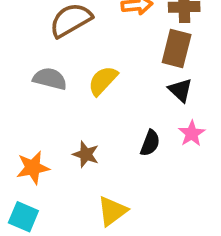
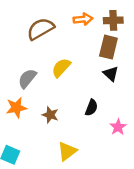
gray semicircle: (50, 79) -> (27, 79), moved, turned -65
pink star: (192, 134) -> (118, 127), moved
orange star: (33, 168) -> (16, 108), moved

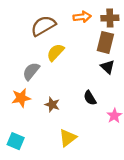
yellow semicircle: (61, 68) -> (55, 52), moved
black semicircle: (91, 108) -> (90, 98), turned 128

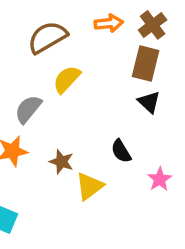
brown cross: (110, 18) -> (153, 25), turned -35
yellow triangle: (68, 138) -> (90, 186), moved

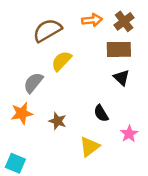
brown rectangle: (146, 64) -> (119, 49), turned 75
yellow triangle: (90, 186) -> (90, 147), moved

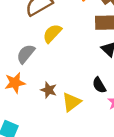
black semicircle: (101, 113) -> (99, 85), moved
yellow triangle: (90, 147) -> (71, 102), moved

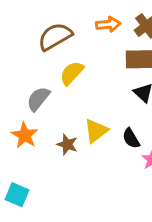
orange star: (15, 83) -> (25, 135), turned -30
yellow triangle: (71, 102) -> (96, 131), moved

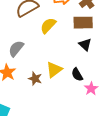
yellow semicircle: (72, 73) -> (48, 26), moved

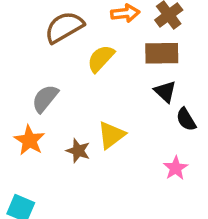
black semicircle: (77, 75) -> (186, 119), moved

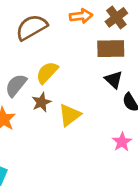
yellow semicircle: (101, 58) -> (47, 73), moved
brown star: (78, 151) -> (41, 102), moved, turned 30

